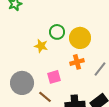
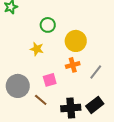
green circle: (57, 32) -> (48, 25), moved

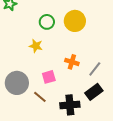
yellow circle: (76, 41) -> (75, 21), moved
orange cross: (73, 65) -> (72, 62), turned 32
black rectangle: (95, 105) -> (94, 92), moved

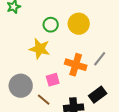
yellow star: (36, 46) -> (40, 49), size x1.5
orange cross: (72, 62) -> (76, 65), size x1.5
gray line: (95, 69) -> (100, 59), moved

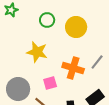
green circle: (51, 25) -> (47, 20), moved

